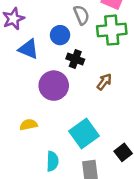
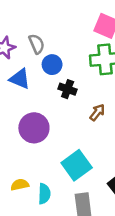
gray semicircle: (81, 15) -> (37, 44), moved
purple circle: (54, 86) -> (34, 128), moved
yellow semicircle: (28, 125) -> (20, 185), moved

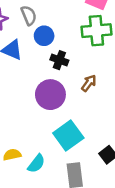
purple circle: (34, 128) -> (50, 95), moved
cyan semicircle: (44, 194) -> (36, 164), turned 36

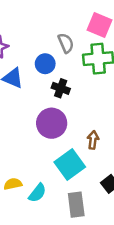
gray semicircle: (29, 15) -> (66, 43), moved
brown arrow: (89, 83) -> (93, 140), moved, turned -30

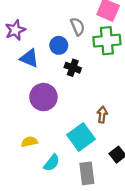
purple circle: (52, 123) -> (43, 97), moved
yellow semicircle: (13, 184) -> (29, 142), moved

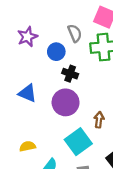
purple star: (15, 30) -> (27, 37), moved
blue triangle: (29, 58) -> (27, 93), moved
purple circle: (43, 97) -> (66, 102), moved

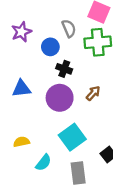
blue triangle: (27, 93) -> (21, 89), turned -30
brown arrow: (99, 120) -> (93, 93), moved, turned 35

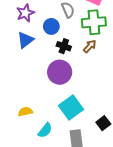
blue triangle: (21, 89) -> (25, 40), moved, turned -30
brown arrow: (93, 93) -> (90, 46), moved

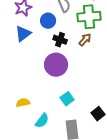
cyan square: (71, 107) -> (67, 99), size x0.6

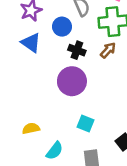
blue triangle: (23, 34) -> (31, 43), turned -48
cyan square: (67, 99) -> (86, 123), turned -32

